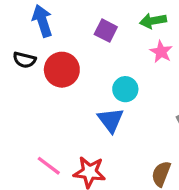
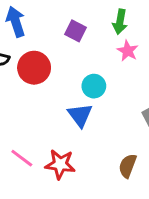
green arrow: (153, 21) -> (120, 22), turned -70

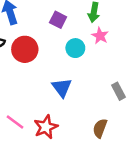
cyan circle: (94, 86) -> (75, 48), moved
red star: (60, 164) -> (46, 127), turned -30

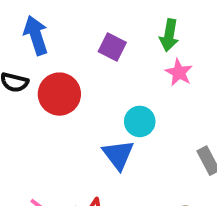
cyan circle: (75, 48) -> (140, 121), moved

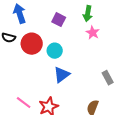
cyan circle: (140, 121) -> (55, 51), moved
blue triangle: (118, 155) -> (62, 75), turned 30

